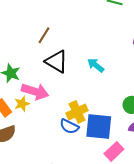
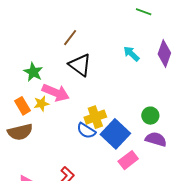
cyan arrow: (96, 65) -> (131, 54), moved
blue square: (99, 127) -> (115, 134), turned 32

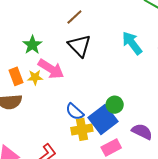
cyan arrow: (131, 54) -> (132, 43), size x1.4
green circle: (150, 116) -> (115, 105), moved
yellow cross: (95, 117) -> (82, 129), moved

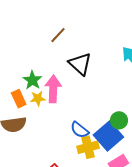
brown line: (74, 17) -> (58, 35), moved
green star: (32, 45) -> (32, 80), moved
pink arrow: (51, 69) -> (53, 89), turned -116

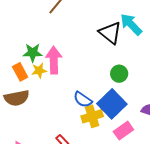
black triangle: (80, 64) -> (110, 33), moved
green star: (32, 80) -> (33, 53), turned -30
green circle: (119, 120) -> (119, 74), moved

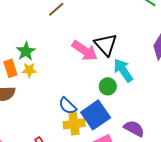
cyan arrow: (131, 24) -> (123, 70), moved
green star: (33, 53) -> (26, 51), turned 30
pink arrow: (54, 60) -> (85, 51), moved, turned 116

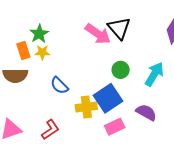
cyan arrow: (123, 70) -> (154, 74), moved, turned 65
blue semicircle: (68, 106) -> (59, 85), moved

